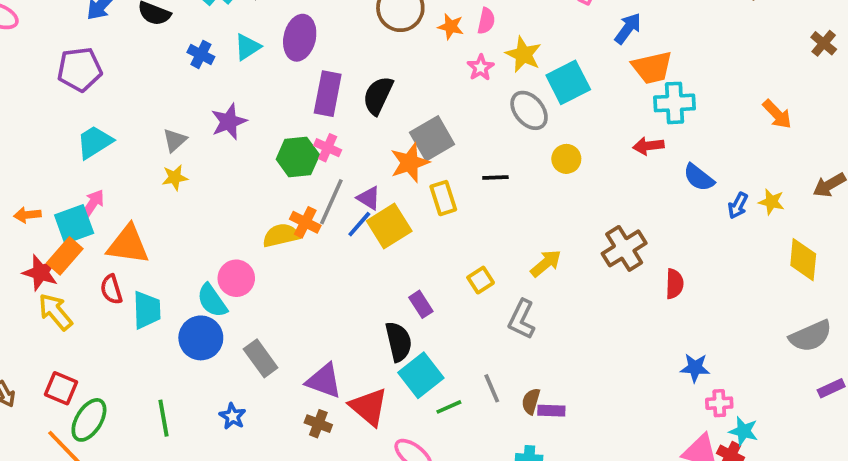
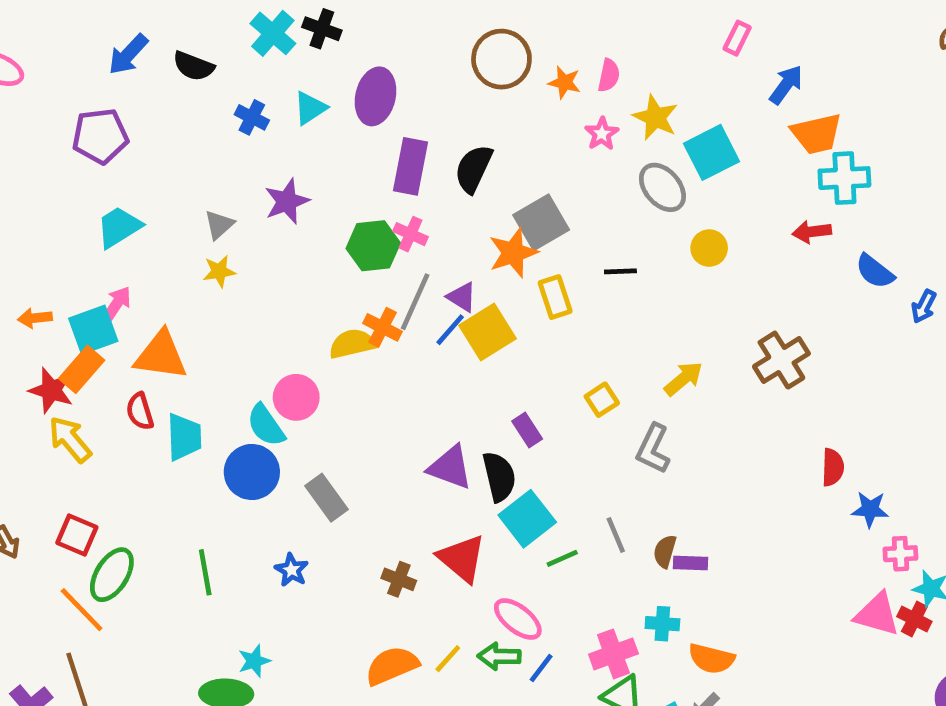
red semicircle: (674, 284) -> (833, 467), moved
purple triangle: (324, 381) -> (450, 467), moved

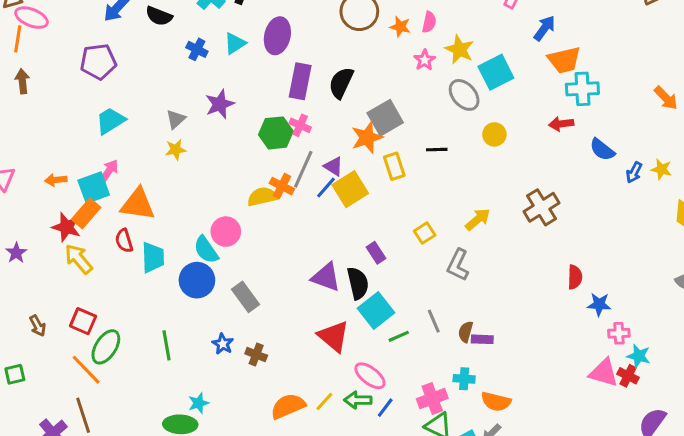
brown cross: (399, 579) -> (256, 355), moved

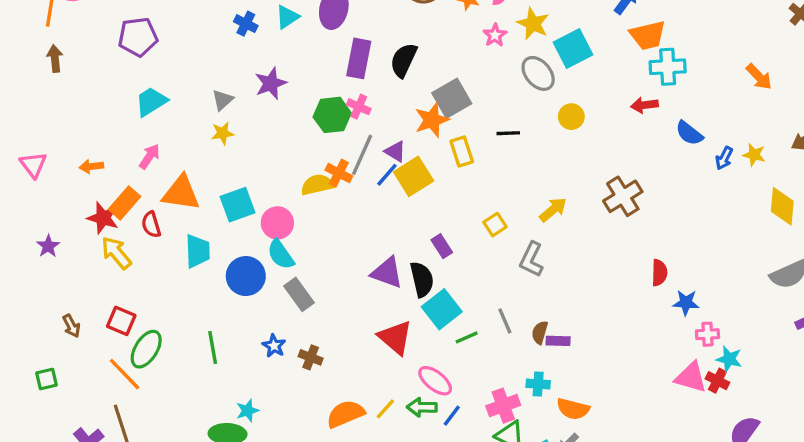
cyan square: (94, 188) -> (237, 205), moved
red semicircle: (124, 241) -> (151, 225), moved
cyan semicircle: (206, 250) -> (281, 254), moved

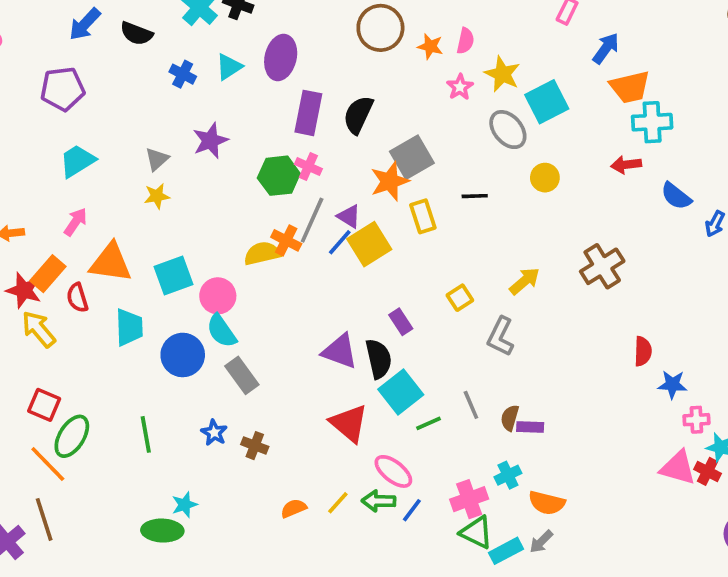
cyan cross: (538, 384) -> (508, 475), turned -30
orange semicircle: (345, 414) -> (294, 508), size x0.6

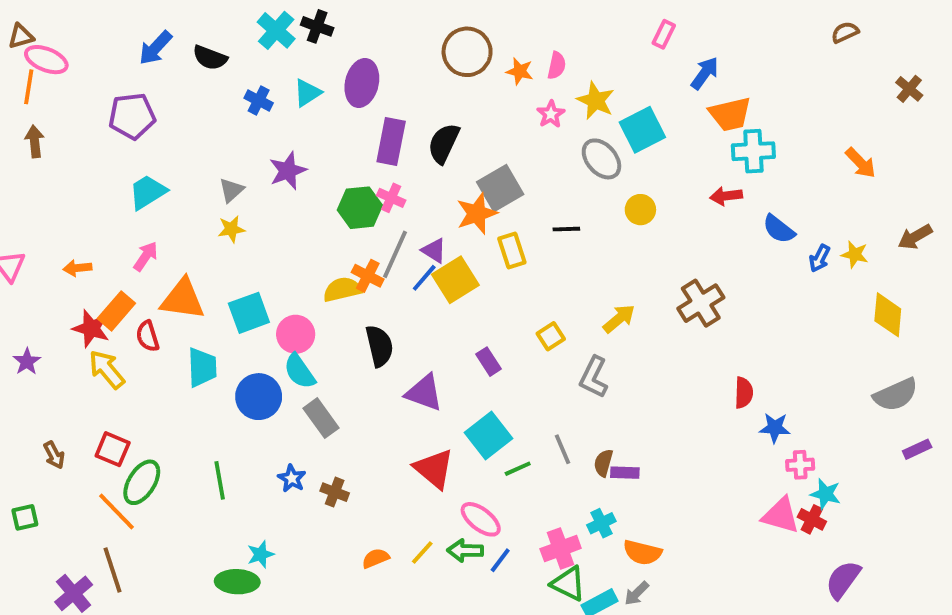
black semicircle: (379, 359) -> (379, 346), moved

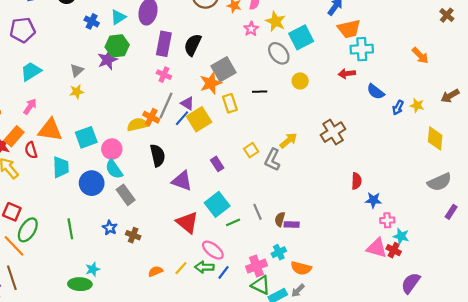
green hexagon: (360, 208) -> (117, 46), moved
gray L-shape: (594, 377) -> (272, 160), moved
purple rectangle: (917, 449) -> (451, 212), turned -32

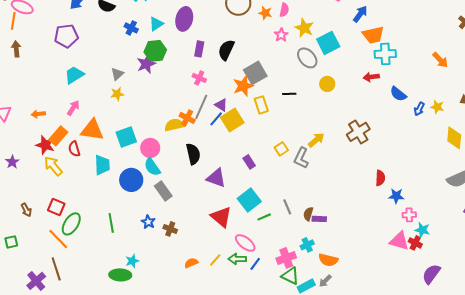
purple rectangle: (164, 44) -> (199, 49), size x0.7

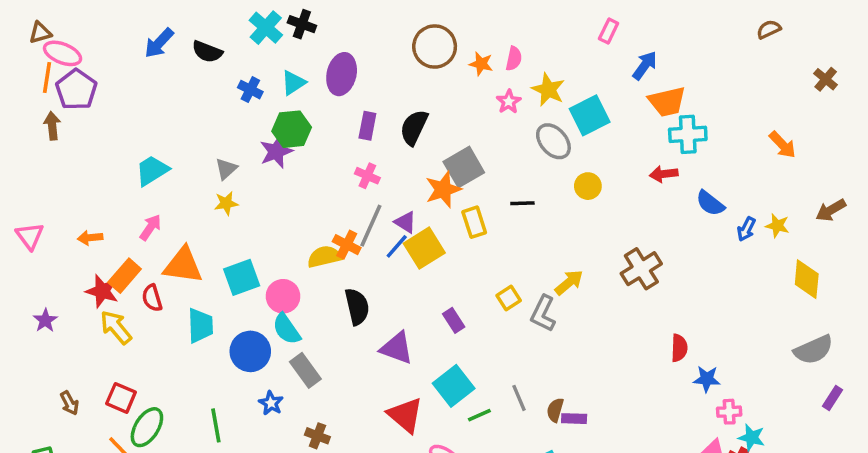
purple pentagon: (66, 36) -> (76, 90), moved, turned -30
blue star: (148, 222) -> (271, 403), moved

